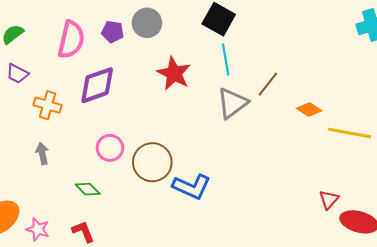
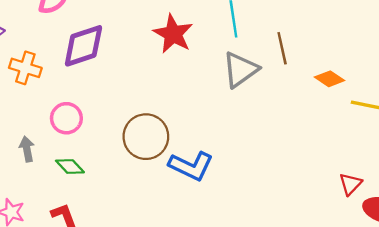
brown line: (268, 84) -> (282, 48), turned -52
pink circle: (110, 148) -> (66, 118), moved
gray arrow: (42, 154) -> (27, 149), moved

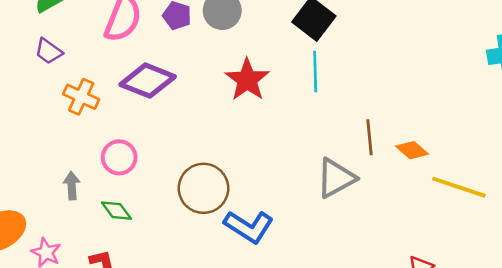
purple diamond: (83, 46) -> (148, 81), turned 33
brown line: (282, 48) -> (369, 137), moved
gray triangle: (240, 70) -> (336, 178), moved

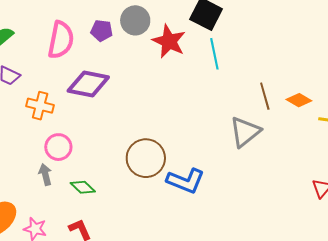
red star: (247, 80) -> (169, 41), moved
pink circle: (119, 157) -> (58, 147), moved

